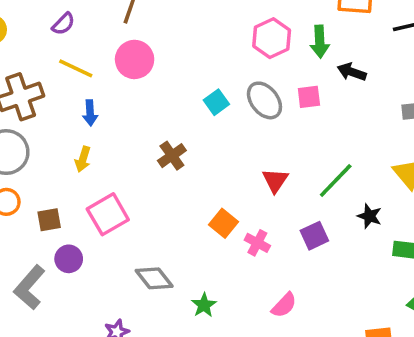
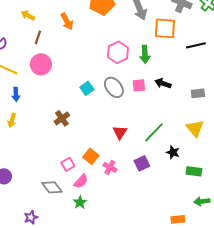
black arrow: (352, 72) -> (163, 83), moved
pink square: (108, 214) -> (68, 164), moved, size x0.6
pink semicircle: (284, 305) -> (81, 181), moved

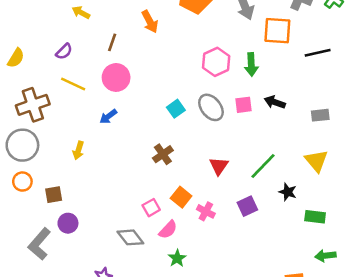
yellow arrow: (28, 15) -> (81, 12), moved
blue arrow: (16, 94) -> (108, 117), moved, turned 56
brown cross: (62, 118) -> (163, 154), moved
green star: (80, 202) -> (177, 258), moved

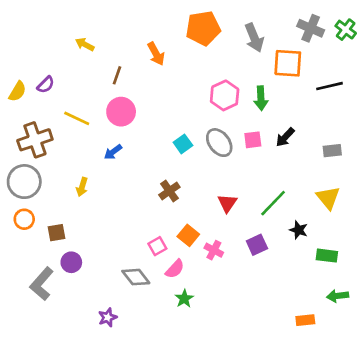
purple semicircle: (64, 51) -> (46, 85), moved
black arrow: (275, 102) -> (285, 137), turned -66

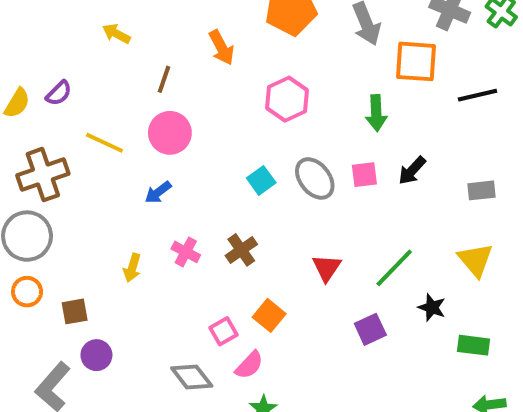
pink hexagon: (225, 95) -> (287, 99), moved
yellow arrow: (82, 187) -> (132, 268), moved
pink cross: (214, 250) -> (186, 252), moved

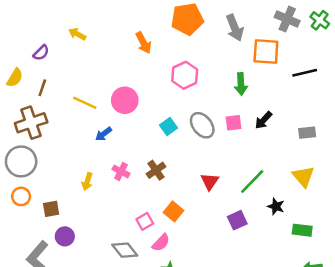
brown line: (164, 79) -> (42, 88), moved
purple semicircle: (59, 93) -> (41, 53), moved
pink circle: (170, 133) -> (125, 100), moved
yellow line: (104, 143) -> (85, 103), moved

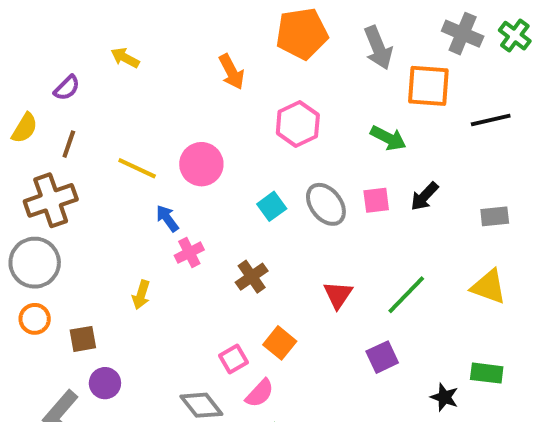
green arrow: (241, 84) -> (388, 138), turned -60
blue arrow: (104, 134) -> (167, 218), turned 91
pink cross: (121, 171) -> (189, 253), moved, turned 35
yellow triangle: (303, 176) -> (489, 287), turned -30
black star: (276, 206) -> (444, 397), moved

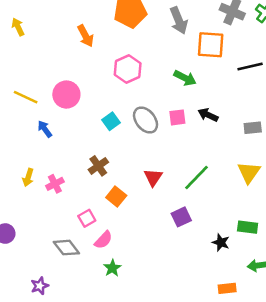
yellow arrow: (125, 58) -> (18, 27), turned 36
black arrow: (424, 196) -> (208, 115), turned 72
pink cross: (189, 253) -> (55, 184), moved
yellow triangle: (489, 287) -> (249, 172), turned 45
orange square: (280, 343) -> (116, 197), moved

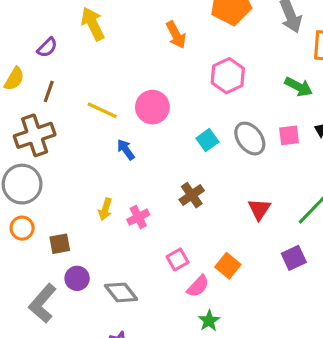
yellow arrow: (18, 27) -> (93, 24), size x1.5
orange square: (116, 197) -> (228, 266), moved
gray diamond: (66, 248) -> (121, 292), moved

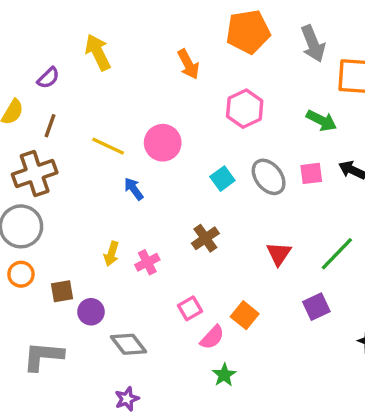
purple circle: (77, 278) -> (91, 312), moved
gray L-shape: (42, 303) -> (43, 356), turned 54

